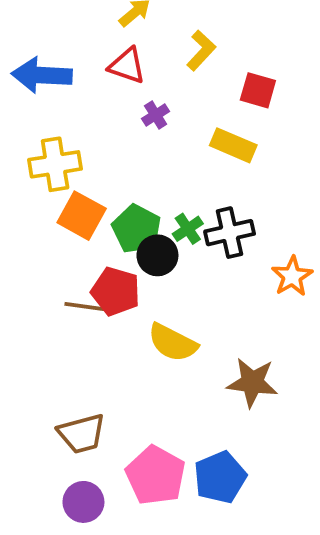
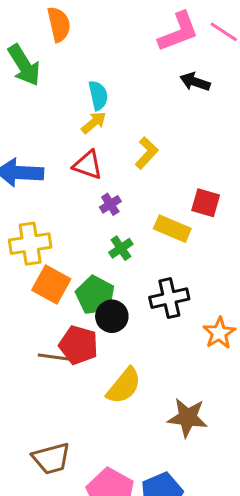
red square: (258, 90) -> (206, 203), moved
green cross: (188, 229) -> (121, 248), moved
yellow semicircle: (173, 343) -> (124, 386), turned -78

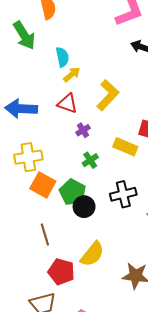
cyan semicircle: (98, 95) -> (62, 57), moved
yellow L-shape: (147, 153) -> (108, 95), size x1.4
red pentagon: (79, 345) -> (61, 272), moved
brown line: (54, 357) -> (45, 234), turned 65

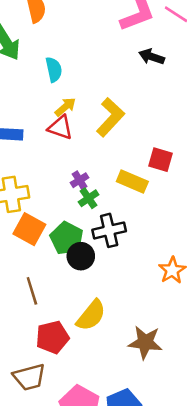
yellow arrow: (72, 75) -> (65, 107), moved
purple cross: (83, 130) -> (80, 180), moved
black cross: (123, 194) -> (109, 230), moved
red pentagon: (61, 272) -> (52, 337), turned -30

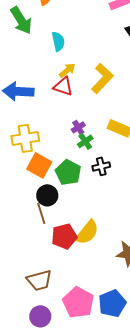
black cross: (109, 230) -> (101, 166), size x0.7
black circle: (81, 256) -> (47, 195), moved
red pentagon: (52, 337) -> (64, 236), moved

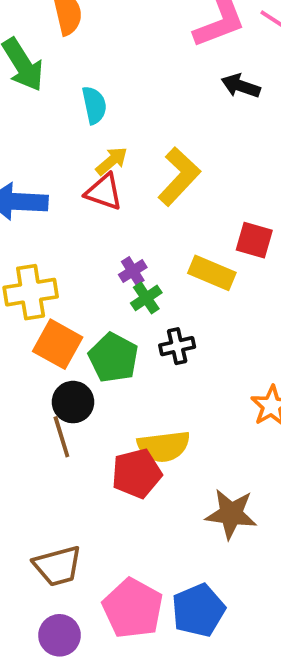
yellow semicircle: (87, 232) -> (164, 446), moved, turned 44
red pentagon: (64, 236) -> (137, 473), moved

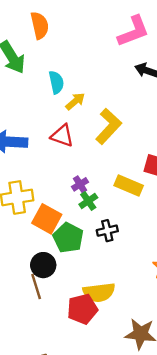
yellow arrow: (112, 161) -> (75, 101), moved
orange square: (58, 344) -> (47, 219), moved

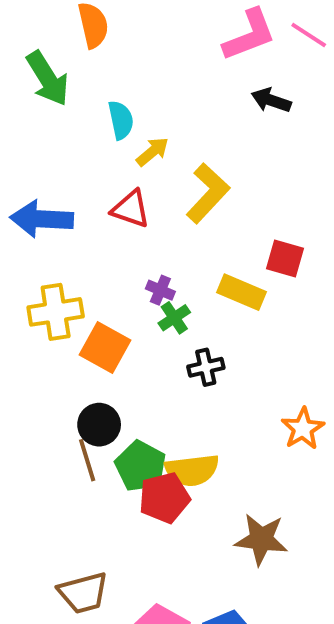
purple cross: (80, 184) -> (160, 290), turned -35
green pentagon: (68, 238) -> (141, 466), moved

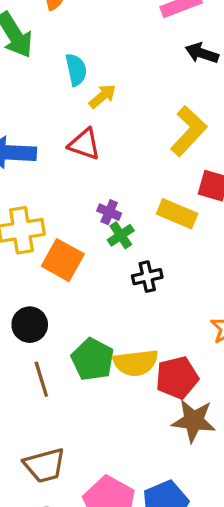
yellow L-shape: (208, 193) -> (189, 131), moved
black circle: (99, 425) -> (30, 325), moved
brown line: (87, 460) -> (41, 379), moved
red pentagon: (164, 498) -> (177, 378), moved

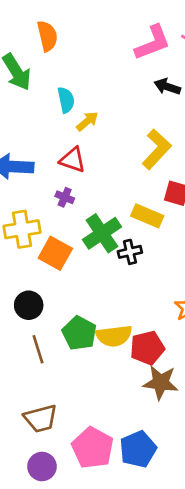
purple cross: (109, 212) -> (65, 197), moved
green cross: (121, 235) -> (102, 233), size x1.8
black cross: (147, 277) -> (130, 252), moved

